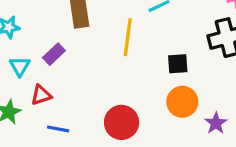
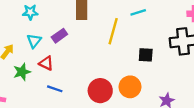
red triangle: (41, 95) -> (46, 63), turned 35
orange circle: (182, 102) -> (130, 87), moved

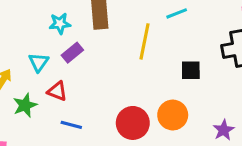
cyan star: (30, 12) -> (60, 24), moved

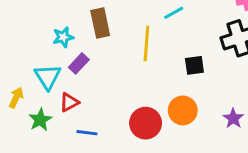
cyan triangle: (39, 62) -> (48, 77), size x1.4
red triangle: (57, 91) -> (69, 102), turned -42

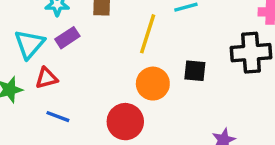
orange circle: (183, 110) -> (153, 84), moved

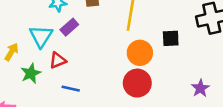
red circle: (125, 122) -> (137, 83), moved

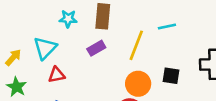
purple rectangle: (69, 27) -> (96, 48), moved
green star: (31, 73) -> (17, 87), moved, turned -30

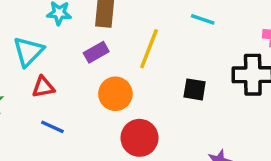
cyan line: (167, 26) -> (203, 19), moved, turned 30
orange circle: (138, 84) -> (115, 94), moved

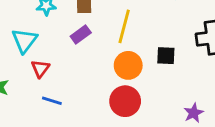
red triangle: (43, 87) -> (40, 69), turned -36
orange circle: (115, 94) -> (128, 65), moved

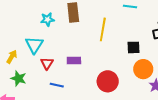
purple rectangle: (81, 35) -> (74, 61), moved, turned 40
orange circle: (128, 65) -> (143, 69), moved

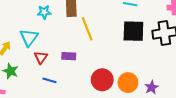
yellow line: (103, 29) -> (87, 29), moved, turned -35
black square: (133, 47) -> (133, 31), moved, size x1.6
orange circle: (143, 69) -> (128, 83), moved

